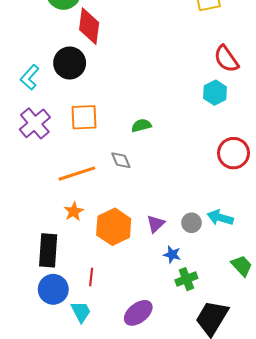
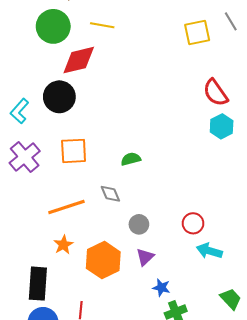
red diamond: (89, 26) -> (79, 60), turned 69
cyan hexagon: (215, 93) -> (222, 126), moved
red circle: (233, 153) -> (193, 223), moved, size x0.7
gray circle: (192, 223) -> (139, 224), moved

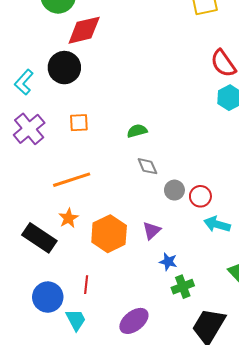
orange square: (74, 151) -> (79, 123), size x0.7
gray diamond: (110, 194) -> (147, 166), moved
gray circle: (139, 224) -> (174, 190), moved
black rectangle: (38, 284) -> (39, 238), moved, turned -60

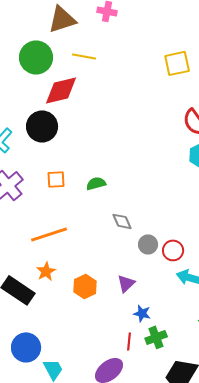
green semicircle: (137, 131) -> (96, 183), moved
orange hexagon: (109, 234) -> (85, 286), size x0.7
red line: (86, 285) -> (129, 341), moved

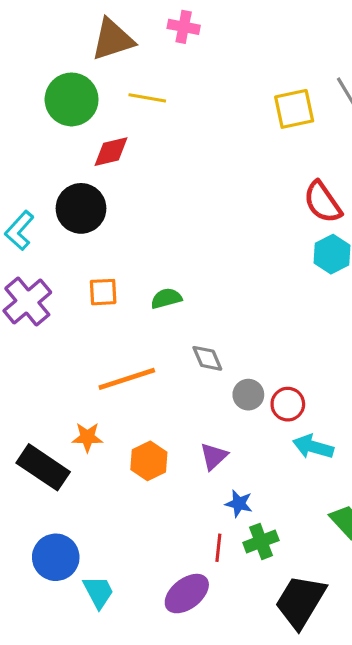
red diamond: (61, 90) -> (111, 152), size x0.7
orange line: (49, 234) -> (127, 379), moved
orange star: (46, 271) -> (87, 437), turned 30

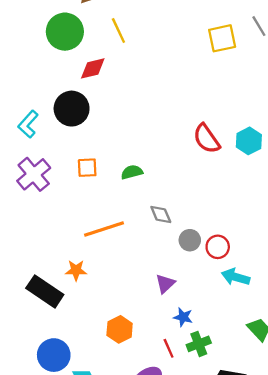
yellow line: (147, 98) -> (118, 30), turned 55
red semicircle: (323, 202) -> (207, 139), moved
orange hexagon: (149, 461) -> (120, 329), moved
red line: (218, 548) -> (169, 348), turned -30

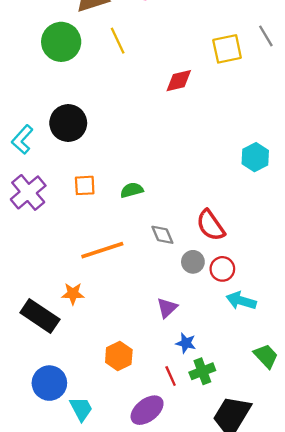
red diamond: (93, 68) -> (179, 81), moved
red semicircle: (207, 139) -> (211, 225), moved

